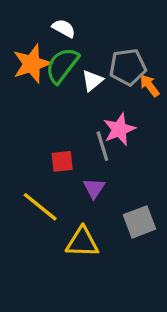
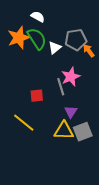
green semicircle: (62, 65) -> (37, 39), turned 110
purple triangle: (94, 188) -> (71, 112), moved
yellow triangle: (82, 242) -> (64, 131), moved

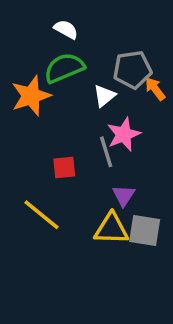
orange star: (19, 38) -> (31, 96), moved
green semicircle: (37, 39) -> (64, 68), turned -80
white triangle: (55, 48) -> (104, 96), moved
gray square: (83, 132) -> (145, 231), turned 30

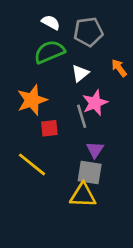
gray pentagon: (132, 70) -> (88, 32), moved
orange star: (31, 96) -> (32, 100), moved
yellow triangle: (111, 229) -> (83, 195), moved
gray square: (145, 231) -> (90, 172), moved

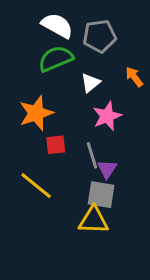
white semicircle: (51, 22) -> (57, 25), size x1.5
gray line: (82, 116) -> (92, 155), moved

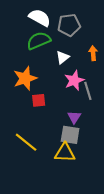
orange arrow: (134, 77) -> (93, 53), turned 32
gray line: (92, 155) -> (88, 91), moved
yellow line: (36, 186) -> (26, 142), moved

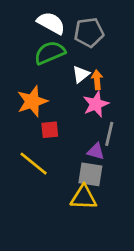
orange arrow: (93, 53) -> (97, 80), moved
gray line: (88, 91) -> (109, 134), moved, turned 30
purple triangle: (74, 117) -> (96, 151), turned -48
yellow line: (26, 142) -> (34, 164), moved

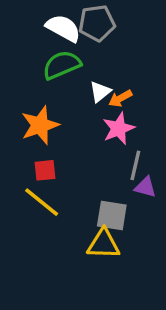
gray pentagon: (89, 32) -> (97, 23), moved
orange arrow: (97, 80) -> (120, 98), turned -114
red square: (50, 130) -> (45, 170), moved
purple triangle: (96, 151) -> (145, 187), moved

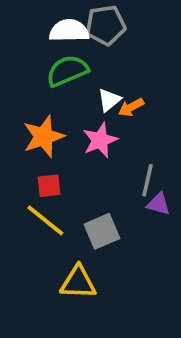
white semicircle: (63, 28) -> (69, 31), turned -30
pink star: (119, 129) -> (100, 140), moved
gray square: (112, 216) -> (102, 231), moved, turned -32
yellow triangle: (103, 244) -> (78, 282), moved

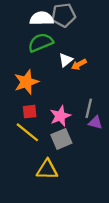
pink star: (100, 140) -> (60, 116), moved

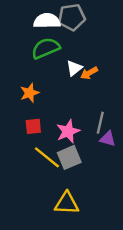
orange star: (26, 82) -> (30, 93), size x0.7
yellow line: (27, 132) -> (47, 157), moved
yellow triangle: (47, 170) -> (67, 203), moved

